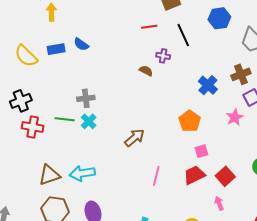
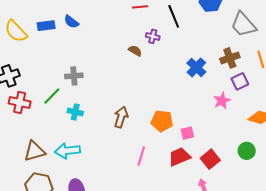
green line: (65, 119) -> (52, 96), turned -54
cyan cross: (89, 121) -> (75, 112), moved, turned -35
orange pentagon: (190, 121) -> (162, 121), moved, turned -30
brown arrow: (135, 138) -> (121, 117), turned -35

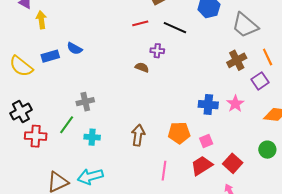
black line: (174, 16) -> (175, 28), turned -35
blue cross: (196, 67) -> (208, 105), moved, turned -30
purple square: (240, 81) -> (260, 81), moved

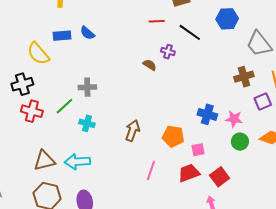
yellow semicircle: (21, 66) -> (38, 54), moved
pink star: (235, 104) -> (234, 119), turned 30
green circle: (267, 150) -> (240, 142), moved

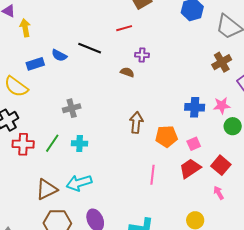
black line: (190, 32) -> (90, 48), moved
green line: (64, 106) -> (52, 143), moved
brown arrow: (133, 131) -> (136, 122), moved

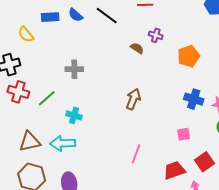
yellow semicircle: (16, 87) -> (26, 34), size x0.7
orange pentagon: (166, 136) -> (189, 56), moved, turned -30
cyan cross: (80, 143) -> (74, 115), moved
red trapezoid: (190, 168) -> (174, 170), moved

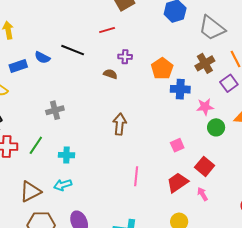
blue cross: (194, 99) -> (180, 89), moved
cyan arrow: (63, 143) -> (63, 185), size x0.7

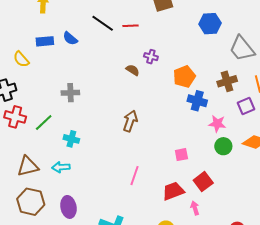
red line: (107, 30) -> (131, 26), moved
black line: (73, 50) -> (103, 23), moved

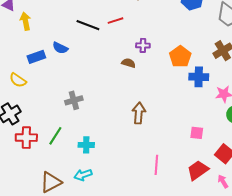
pink square: (181, 155) -> (197, 133), turned 32

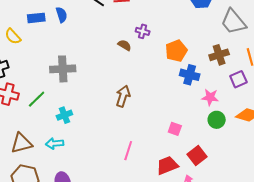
blue semicircle: (60, 48) -> (61, 15), turned -147
gray cross: (74, 100) -> (63, 69), size x1.4
cyan cross: (86, 145) -> (64, 115), turned -35

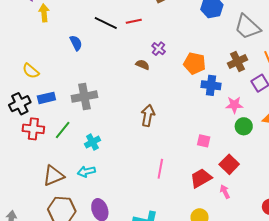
blue rectangle: (36, 18) -> (46, 98), moved
purple cross: (143, 31) -> (159, 49), turned 32
orange pentagon: (176, 51) -> (195, 63), turned -30

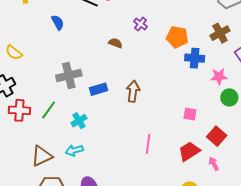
brown semicircle: (143, 65) -> (115, 43), moved
blue rectangle: (46, 98) -> (99, 89), moved

